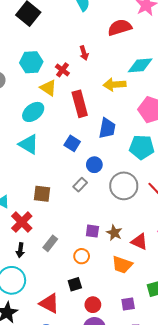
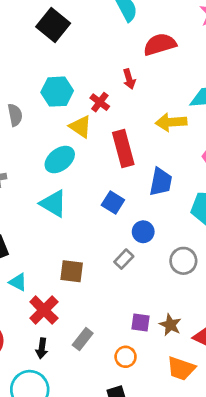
red semicircle: (120, 27) -> (160, 44), moved
gray circle: (124, 186) -> (183, 261), size x0.7

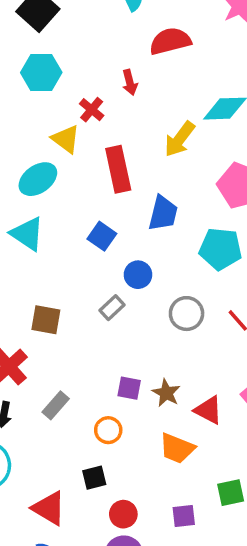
cyan hexagon: (57, 92) -> (41, 73), moved
yellow arrow: (171, 122) -> (180, 139), turned -52

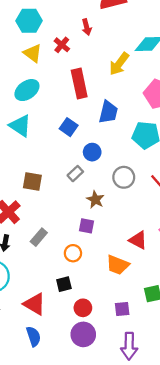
yellow triangle: (66, 139) -> (33, 53), moved
brown star: (166, 393) -> (95, 200), moved

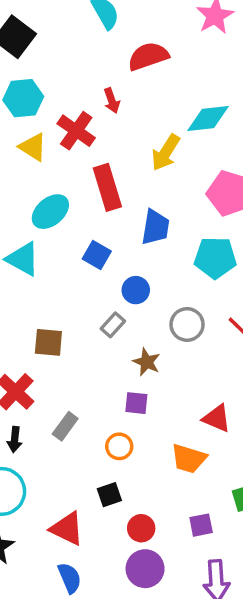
red cross: (62, 45) -> (76, 131), size x1.5
cyan ellipse: (27, 90) -> (50, 212), moved

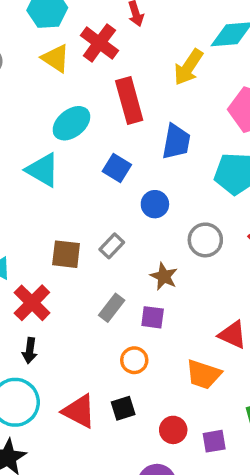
gray rectangle: (113, 325) -> (112, 246), moved
gray rectangle: (65, 426) -> (112, 308), moved
red circle: (141, 528) -> (173, 430), moved
red triangle: (67, 529) -> (79, 411), moved

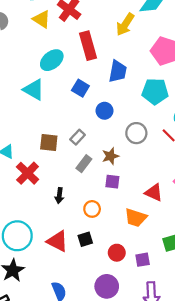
brown star: (164, 276) -> (110, 156), turned 30
gray rectangle: (112, 308) -> (84, 164), moved
purple square: (153, 317) -> (112, 182), moved
black arrow: (30, 351) -> (59, 196), moved

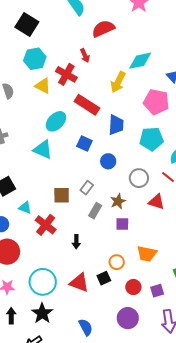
red rectangle: (88, 46) -> (87, 105), turned -35
red triangle: (154, 193) -> (156, 202), moved
orange circle: (92, 209) -> (117, 262), moved

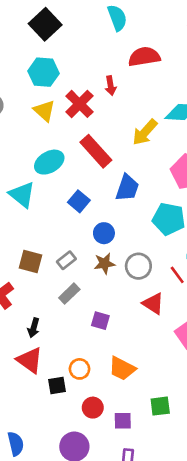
brown star: (118, 201) -> (104, 263), moved
red triangle: (79, 283) -> (30, 360), moved

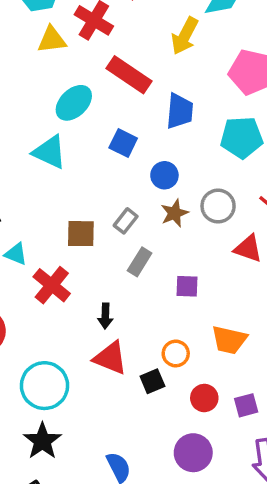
yellow triangle: (44, 111) -> (52, 40), turned -35

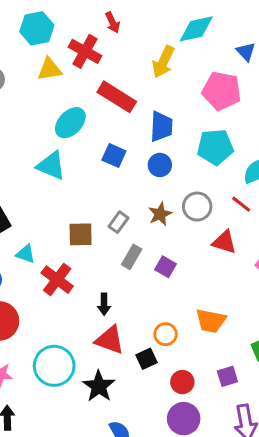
blue circle: (164, 175) -> (160, 165), moved
purple square: (187, 286) -> (165, 267), moved, turned 30
red circle: (204, 398) -> (182, 382), moved
black star: (42, 441) -> (99, 386), moved

